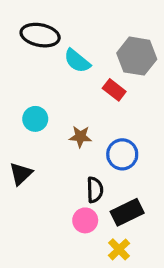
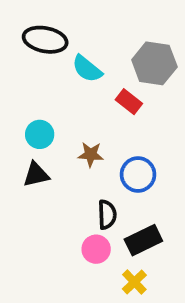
black triangle: (21, 174) -> (36, 174), moved, turned 30

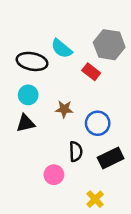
black ellipse: (45, 40) -> (32, 61), moved
black rectangle: (143, 240) -> (111, 158), moved
pink circle: (96, 249) -> (54, 175), moved

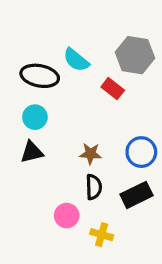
brown star: (64, 109) -> (90, 154), moved
blue circle: (98, 123) -> (141, 152), moved
yellow cross: (95, 199) -> (102, 235), moved, turned -30

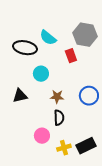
red rectangle: (113, 89) -> (71, 56), turned 32
cyan circle: (35, 117) -> (41, 74), moved
black rectangle: (137, 195) -> (86, 146), moved
yellow cross: (102, 235) -> (64, 148), turned -32

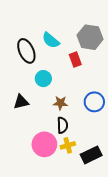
black ellipse: (25, 48) -> (26, 51), turned 55
pink circle: (42, 136) -> (44, 144), size x1.5
yellow cross: (64, 148) -> (68, 145), moved

